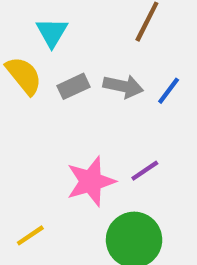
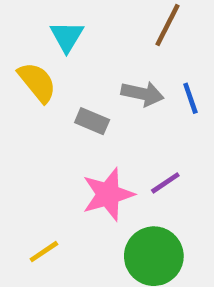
gray rectangle: (73, 86) -> (92, 121), moved, turned 48
blue line: (169, 91) -> (190, 98), turned -56

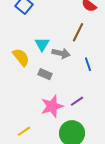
cyan triangle: (67, 36) -> (42, 44), moved
gray arrow: (142, 94) -> (61, 53), moved

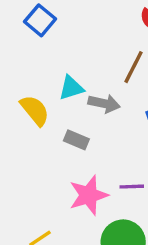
cyan triangle: (42, 44) -> (71, 88), turned 42
purple line: (77, 101) -> (132, 187), turned 32

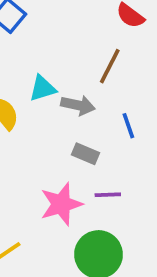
gray rectangle: (76, 140) -> (85, 154), moved

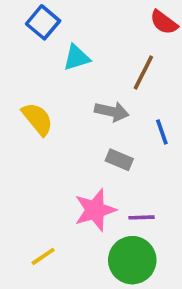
cyan triangle: (43, 88) -> (76, 58), moved
purple line: (108, 195) -> (142, 217), moved

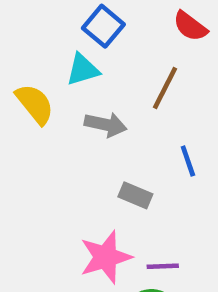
blue square: (43, 22) -> (103, 26), moved
gray arrow: (112, 111) -> (106, 125), moved
yellow semicircle: (37, 119) -> (35, 104), moved

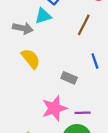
yellow semicircle: (35, 104) -> (31, 59), moved
gray arrow: (106, 125) -> (23, 28), moved

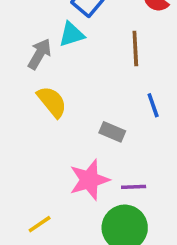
brown line: (84, 25) -> (135, 49), turned -30
gray arrow: (23, 28) -> (40, 54), turned -72

